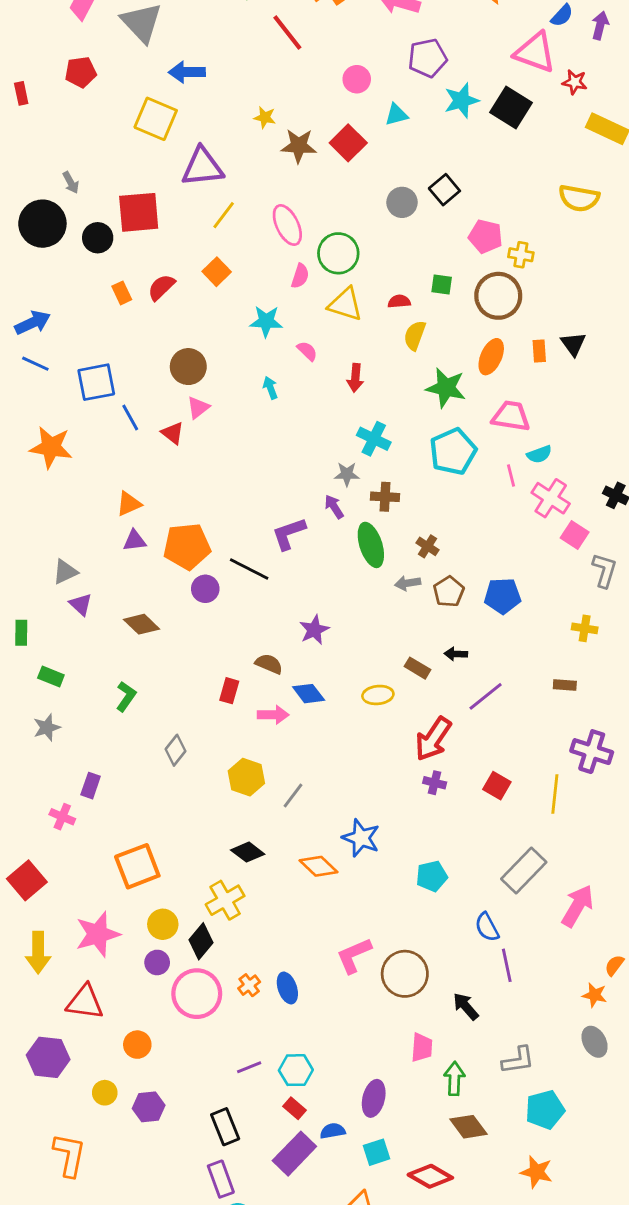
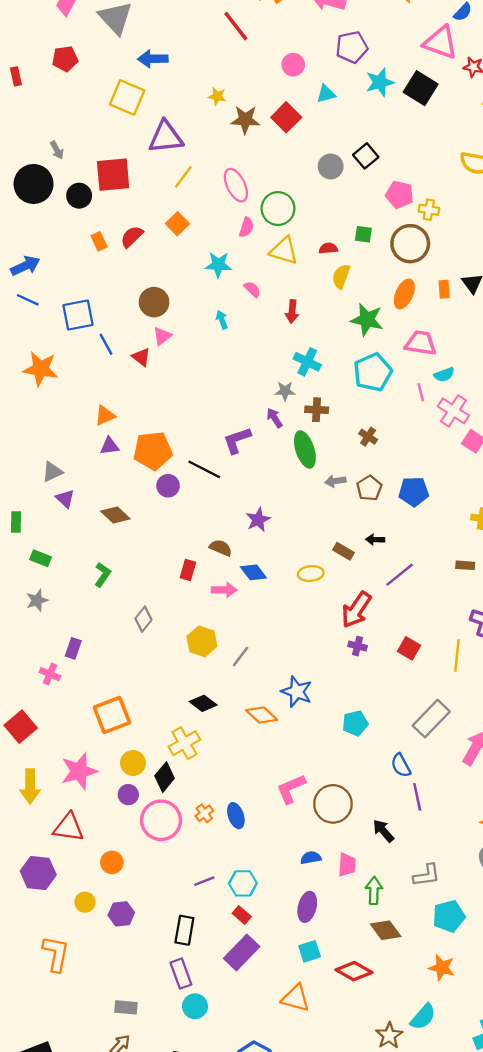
brown cross: (427, 546) -> (368, 437), moved
black rectangle: (225, 1127) -> (184, 930), turned 32
blue semicircle: (333, 1131) -> (311, 858), moved

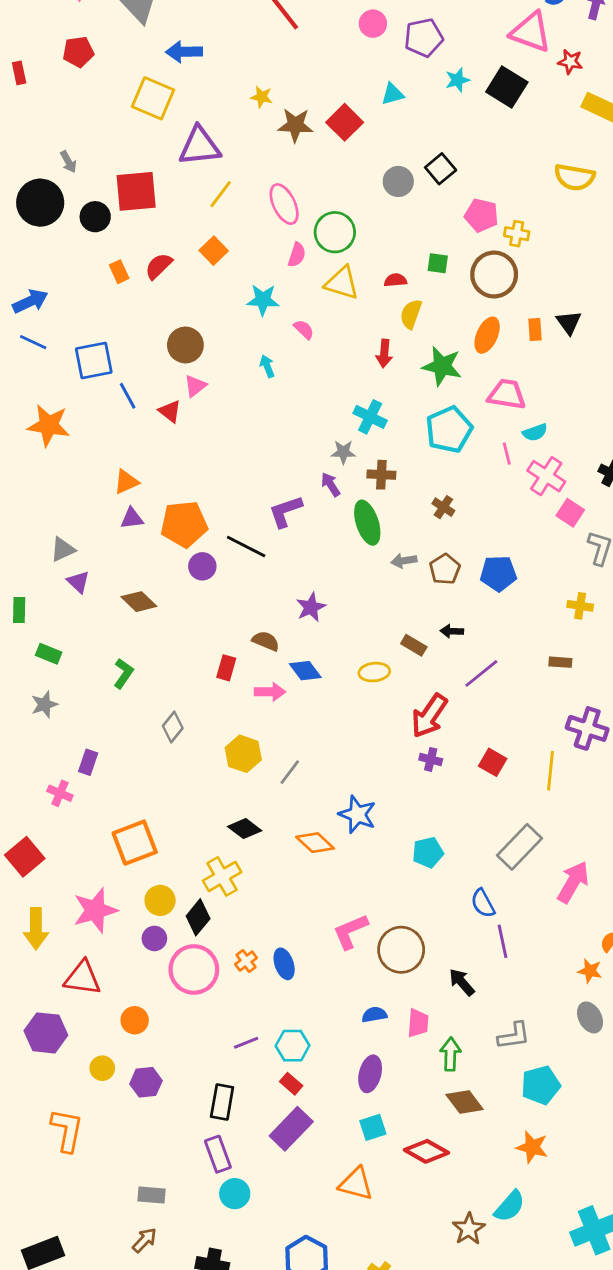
pink circle: (293, 65) -> (373, 24), moved
cyan star: (380, 82) -> (457, 80), size x0.7
red arrow: (292, 311) -> (384, 353), moved

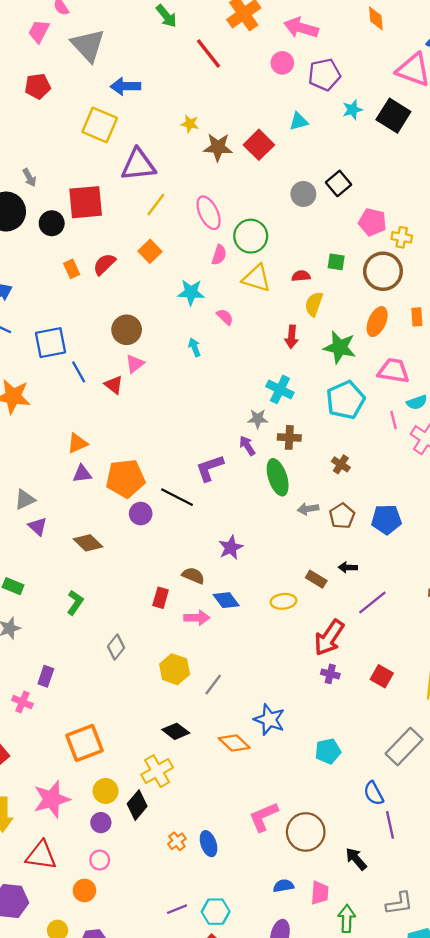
pink circle: (194, 969) -> (100, 860), moved, size x0.5

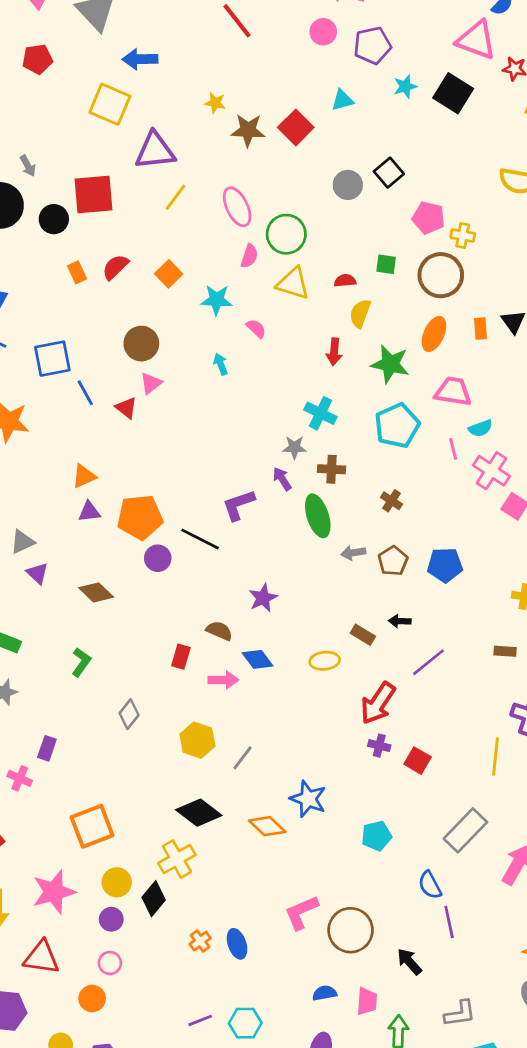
orange square: (150, 251) -> (169, 274), moved
red square: (382, 676) -> (418, 761), moved
black diamond: (176, 731) -> (199, 813), size x1.4

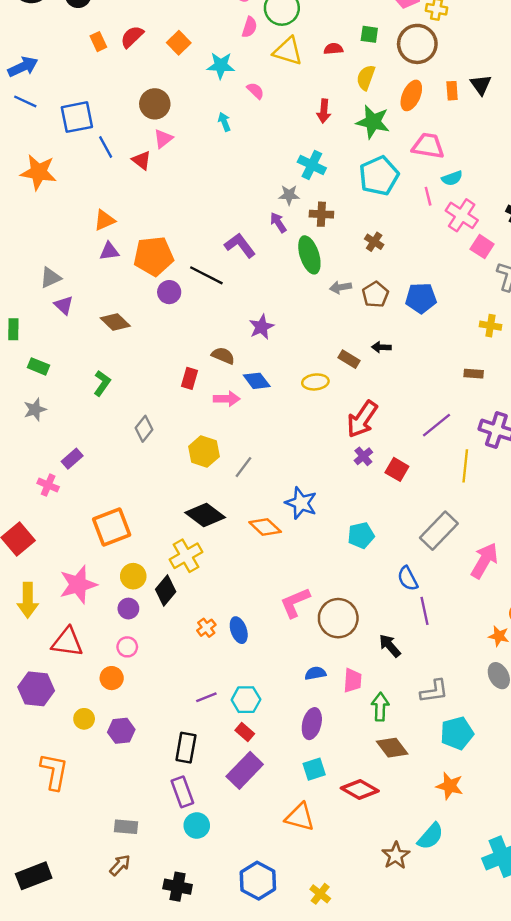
yellow semicircle: (360, 313) -> (366, 78), moved
purple L-shape: (238, 505) -> (240, 245), turned 72
purple line: (428, 662) -> (436, 425), moved
purple cross: (379, 746) -> (363, 456), turned 36
purple rectangle: (47, 748) -> (72, 459), turned 30

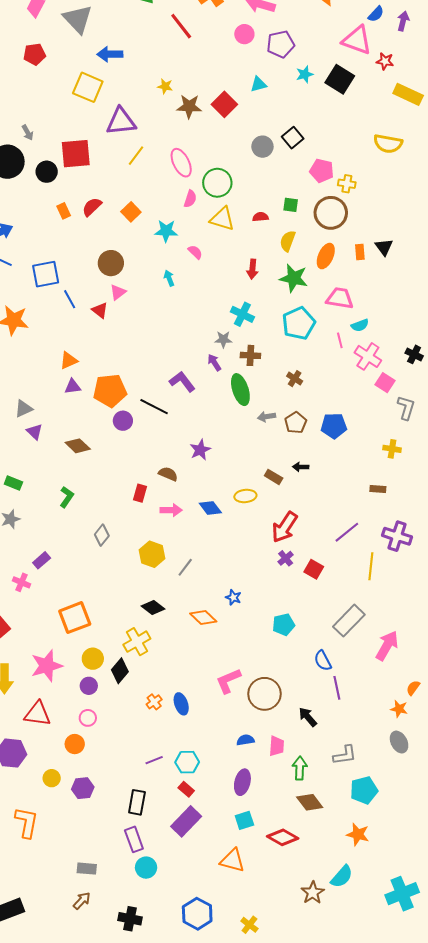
blue diamond: (257, 381) -> (210, 508), moved
blue star: (301, 503) -> (233, 597), size x0.6
black diamond: (205, 515) -> (153, 607), size x0.7

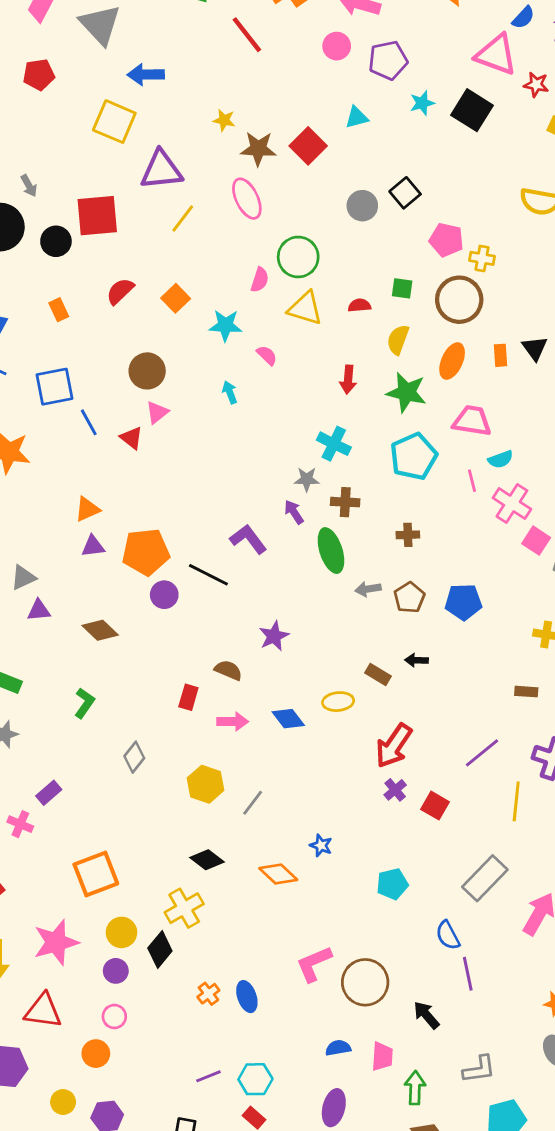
pink ellipse: (181, 163) -> (247, 199), moved
orange rectangle: (64, 211) -> (59, 310), moved
brown cross: (295, 379) -> (408, 535), turned -35
purple triangle: (35, 432) -> (39, 610), turned -48

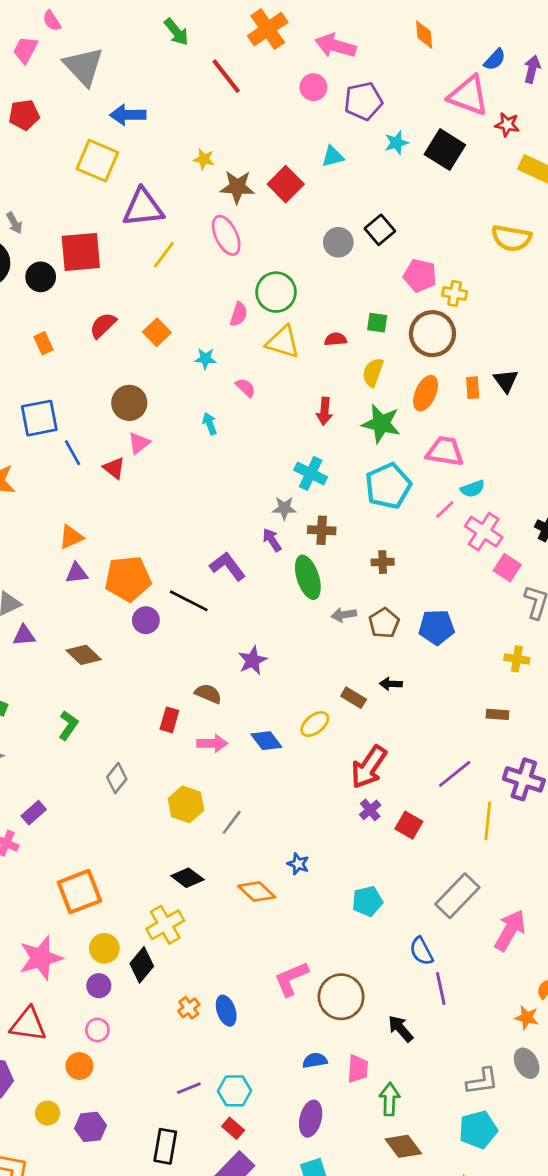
cyan star: (226, 325) -> (205, 359), size x0.7
pink line: (472, 481) -> (445, 509), turned 60
yellow ellipse: (338, 702) -> (315, 724), turned -32
gray L-shape: (479, 1069) -> (482, 1081), moved

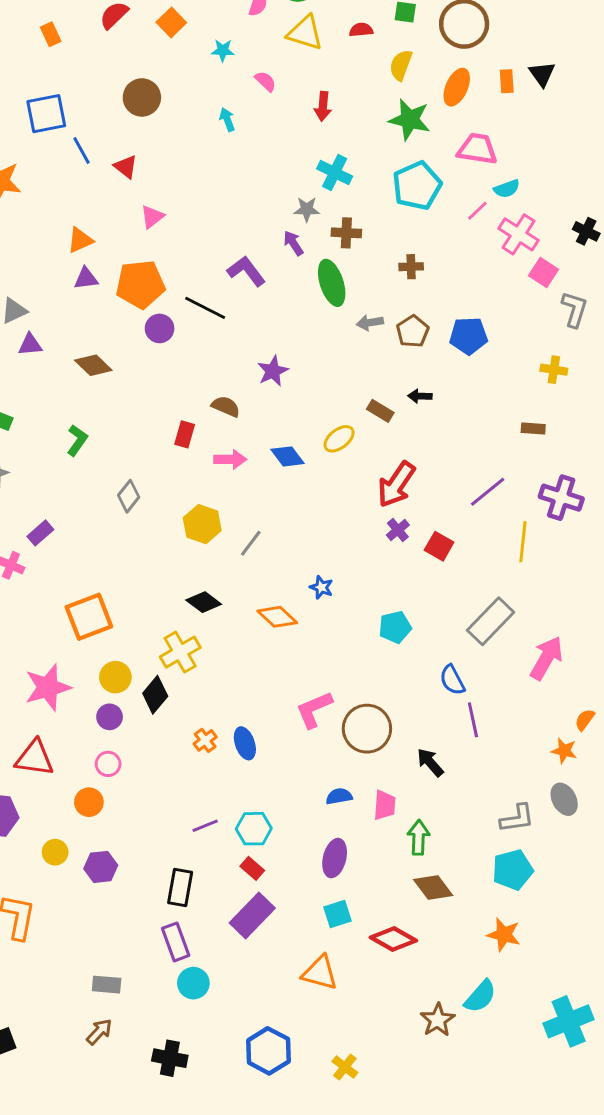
red arrow: (324, 411) -> (323, 106), moved
pink triangle: (139, 443) -> (152, 217), moved

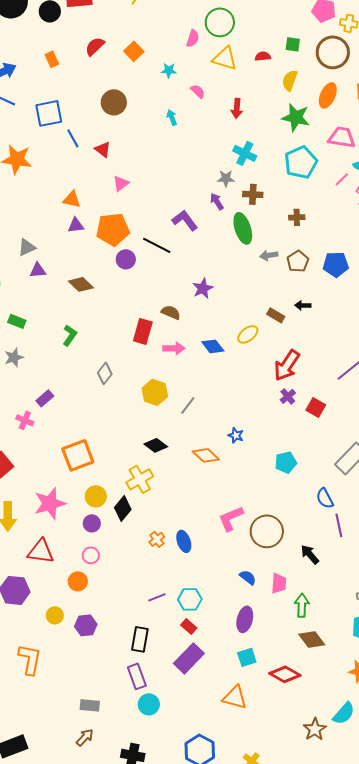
orange triangle: (80, 240) -> (72, 199), turned 36
red rectangle: (185, 434) -> (143, 331), size x1.4
blue semicircle: (339, 796) -> (248, 577), turned 48

